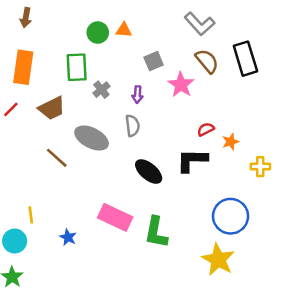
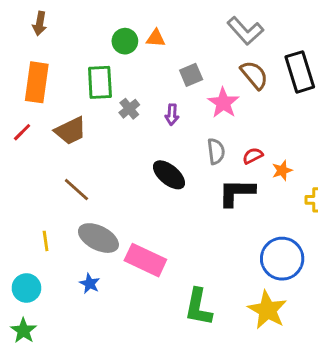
gray semicircle: (132, 126) -> (216, 151), moved
gray ellipse: (92, 138) -> (98, 238), moved
black ellipse: (149, 172) -> (169, 175), moved
yellow line: (31, 215) -> (46, 241), moved
green L-shape: (156, 232) -> (198, 307), moved

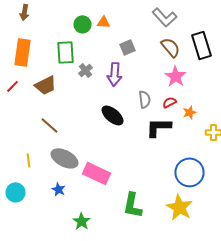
pink star: (223, 103) -> (176, 76), moved
purple arrow: (172, 115) -> (114, 74), size x1.6
green star: (24, 331) -> (82, 221), moved

